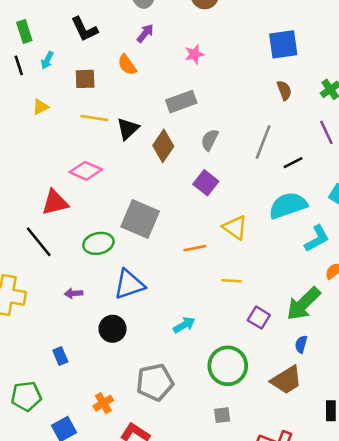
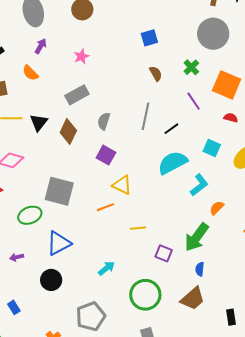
blue square: (283, 44) -> (149, 38), size x0.7
yellow triangle: (235, 227) -> (122, 185), moved

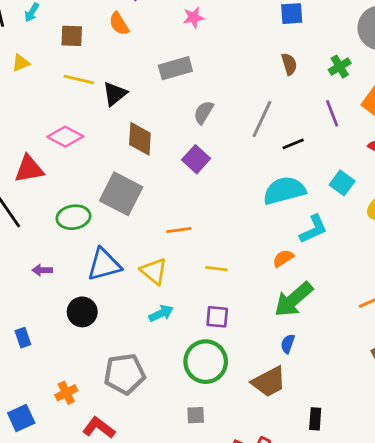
brown diamond: (68, 131) -> (140, 139), moved, turned -35
yellow triangle: (122, 185) -> (154, 271), moved
orange semicircle: (217, 208) -> (283, 258), moved
purple square: (164, 253) -> (217, 317), moved, turned -30

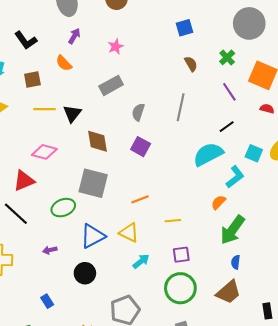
black line: (293, 144) -> (227, 127), moved
cyan square: (342, 183) -> (254, 153), moved

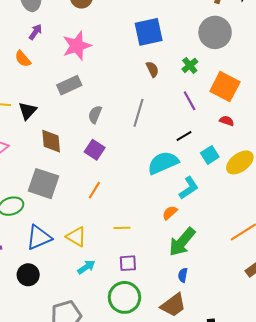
blue square: (184, 28) -> (149, 32), size x1.6
pink star: (116, 47) -> (77, 46), size x1.8
cyan square: (254, 153) -> (210, 155), moved, turned 30
orange line: (140, 199) -> (94, 190), moved, turned -42

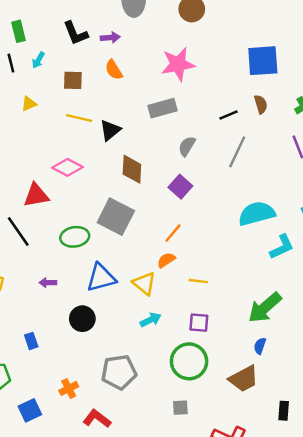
purple arrow: (35, 32) -> (110, 37), moved, turned 42
black line: (184, 136) -> (228, 115), moved
orange semicircle: (170, 213) -> (166, 260), moved

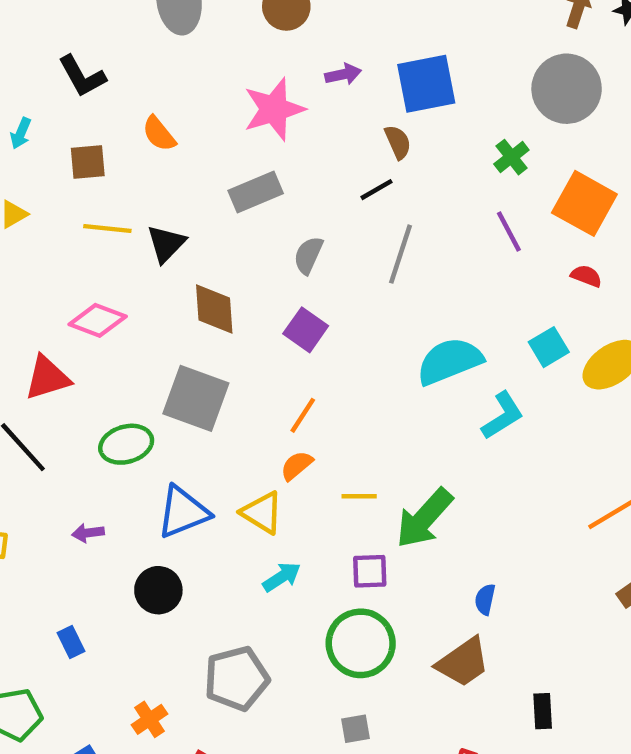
purple arrow: (110, 37) -> (343, 74), moved
brown semicircle: (261, 104) -> (398, 142), moved
green arrow: (265, 308) -> (424, 518), moved

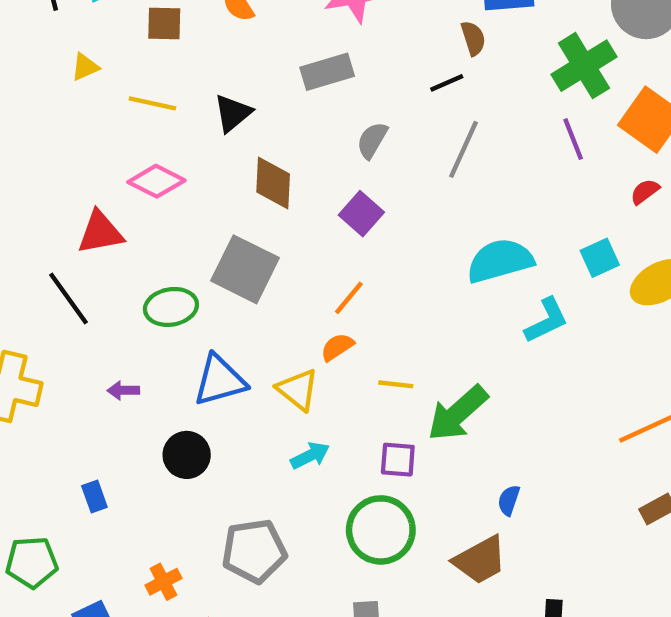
green cross: (511, 157) -> (584, 66), size x1.8
yellow line: (107, 228) -> (152, 103), moved
red semicircle: (586, 276) -> (645, 192), turned -64

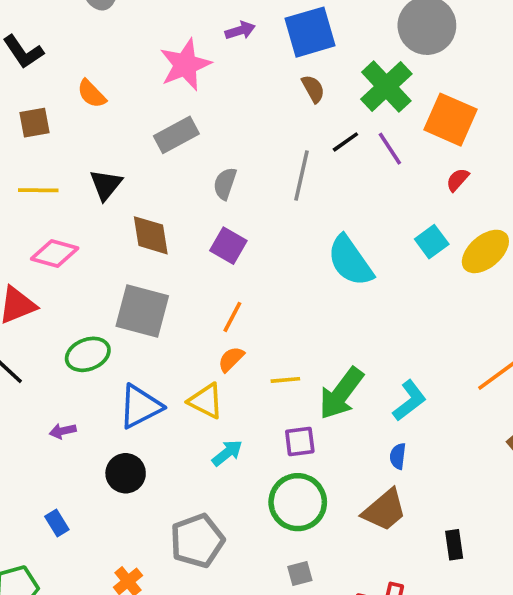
brown semicircle: (473, 38) -> (313, 89), moved
black line: (447, 83) -> (345, 142), moved
cyan semicircle: (500, 261) -> (350, 261), turned -98
cyan L-shape: (546, 320) -> (409, 401), moved

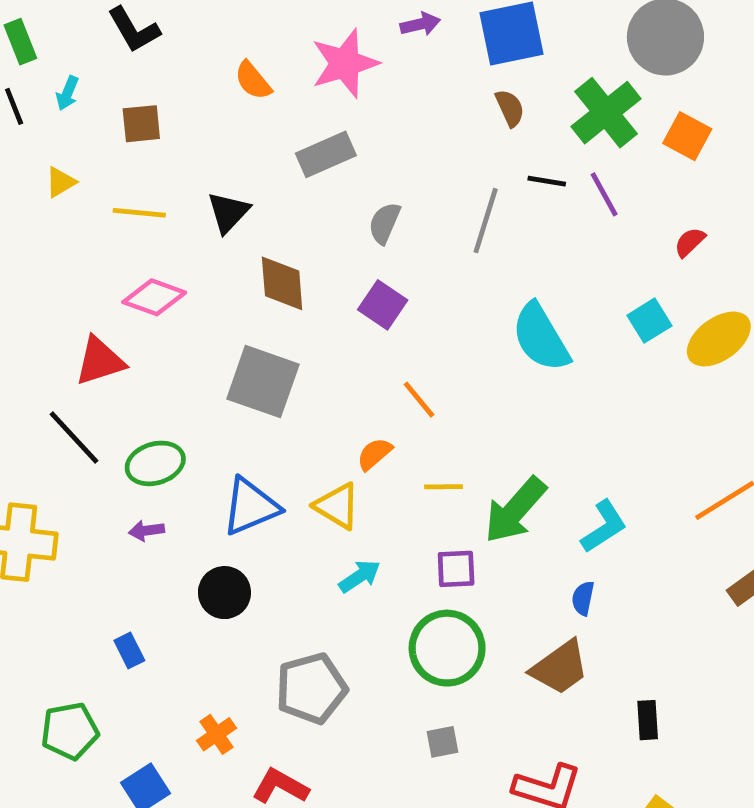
orange semicircle: (92, 94) -> (253, 81), moved
orange square: (451, 120) -> (687, 136), moved, size x0.7
black line: (345, 142) -> (547, 181), turned 40
orange line: (232, 317) -> (419, 400), moved, turned -72
green ellipse: (88, 354) -> (155, 463), moved

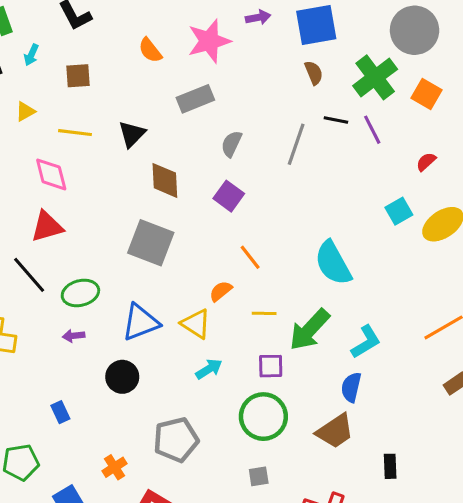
pink diamond: (154, 297) -> (51, 174), moved, turned 54
cyan semicircle: (541, 337) -> (333, 263), moved
blue semicircle: (583, 598) -> (351, 387), size x1.4

